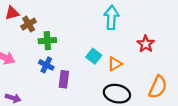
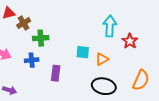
cyan arrow: (111, 17) -> (110, 26), moved
cyan square: (94, 56) -> (83, 52), turned -32
blue cross: (46, 65) -> (32, 60), moved, turned -32

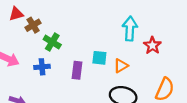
green cross: (41, 38) -> (52, 42), turned 35
purple rectangle: (56, 73) -> (77, 70), moved

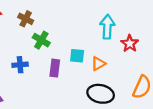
brown cross: (33, 25) -> (26, 19), moved, turned -32
green cross: (52, 42) -> (41, 40), moved

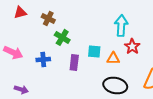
red star: (130, 43) -> (132, 46), moved
orange triangle: (98, 64) -> (113, 58), turned 32

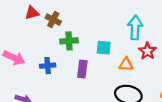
red triangle: (20, 12) -> (32, 13), moved
green cross: (62, 37) -> (69, 41), turned -35
cyan square: (94, 51) -> (104, 48), moved

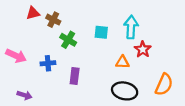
green cross: (69, 41) -> (68, 40), turned 35
cyan square: (104, 48) -> (101, 32), moved
purple rectangle: (82, 69) -> (75, 76), moved

